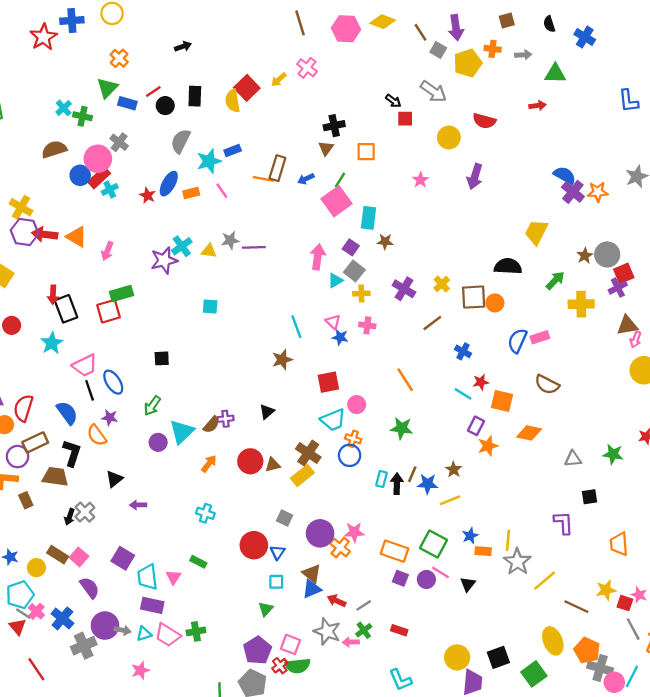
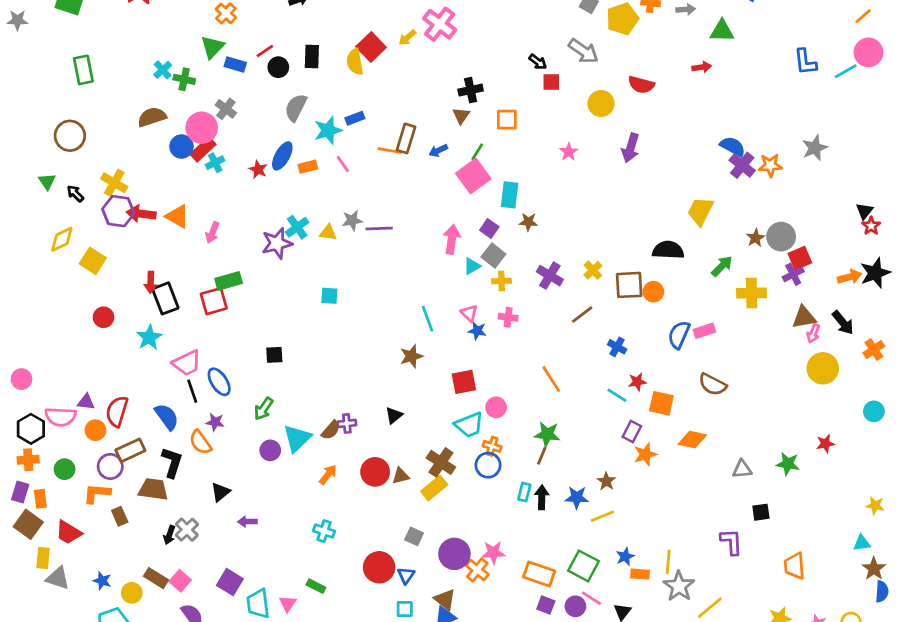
pink cross: (307, 68) -> (440, 24), size x1.4
brown line: (412, 474) -> (542, 456), moved

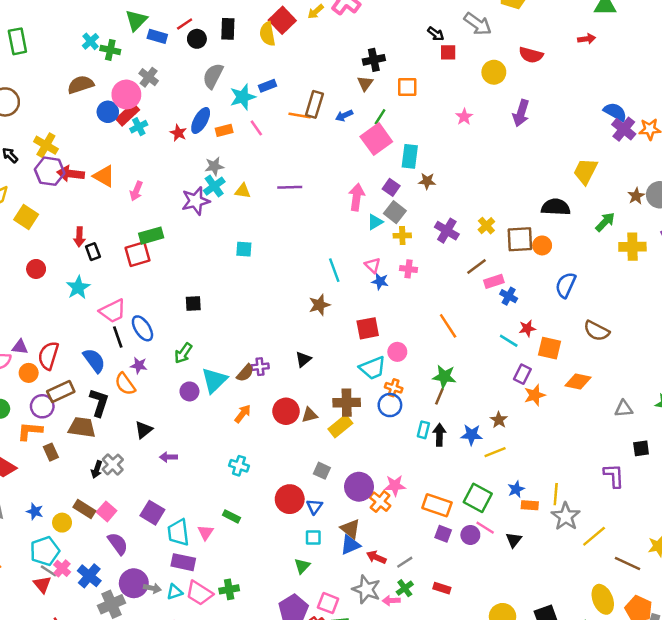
gray star: (352, 220) -> (214, 166), moved
black rectangle: (165, 298) -> (93, 252), size x0.6
pink rectangle: (704, 331) -> (494, 281), moved
brown cross: (441, 462) -> (347, 403), turned -35

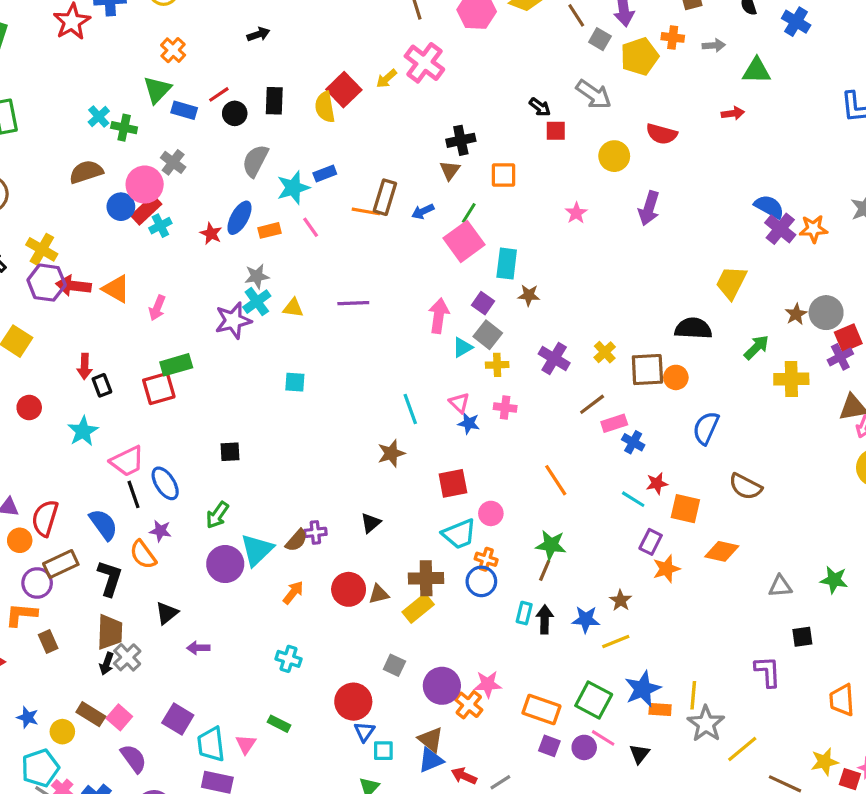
purple circle: (189, 391) -> (225, 564), size x1.5
brown trapezoid: (82, 427) -> (110, 632), moved, turned 84
blue star: (516, 489) -> (643, 689), size x1.6
blue triangle: (314, 507) -> (364, 732), moved

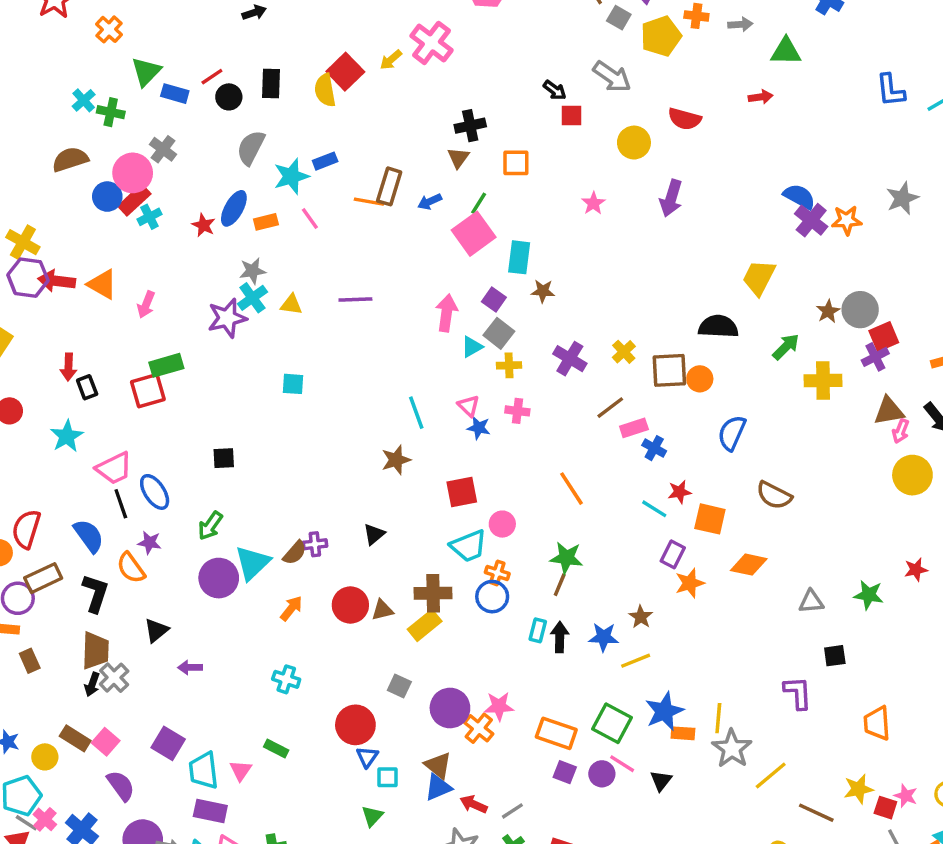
orange cross: (173, 50) -> (109, 29), moved

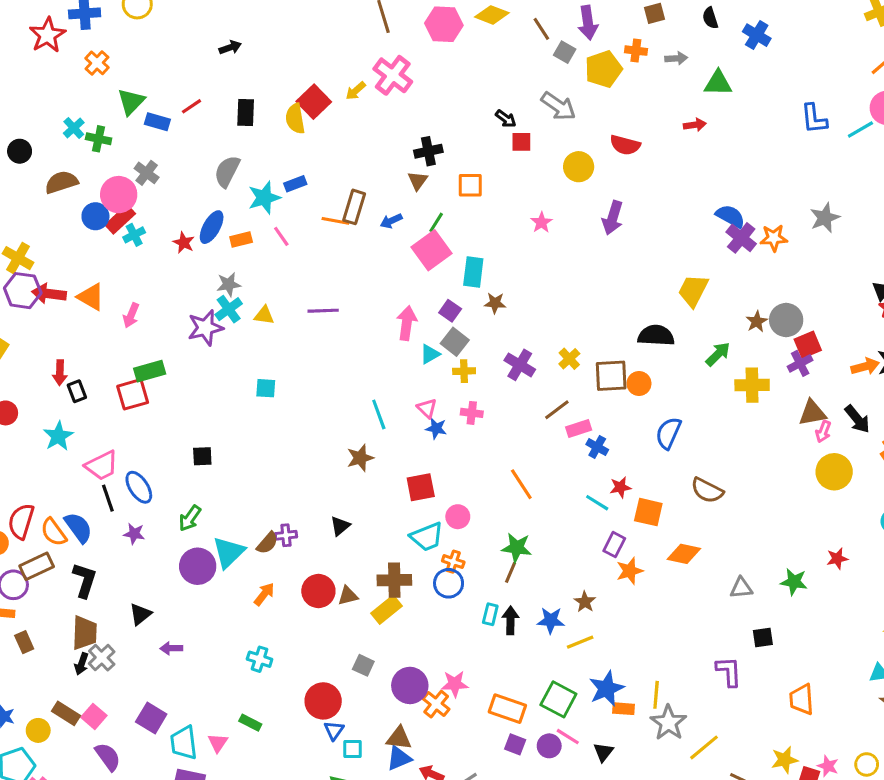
black circle: (229, 97) -> (20, 151), moved
orange semicircle: (131, 568) -> (54, 532), moved
brown triangle: (438, 765) -> (399, 738), turned -32

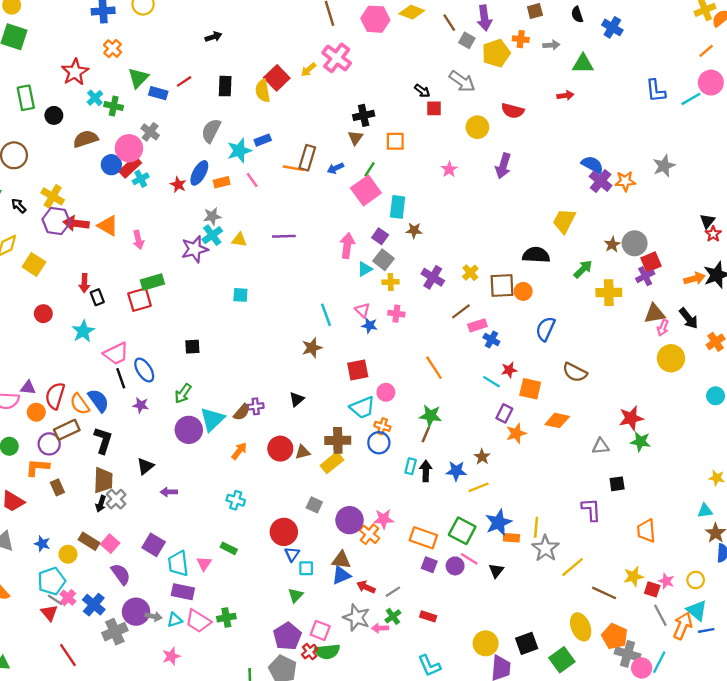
red star: (47, 35) -> (75, 72), moved
pink arrow: (131, 315) -> (138, 240), turned -36
red star: (837, 558) -> (631, 418), moved, size x1.5

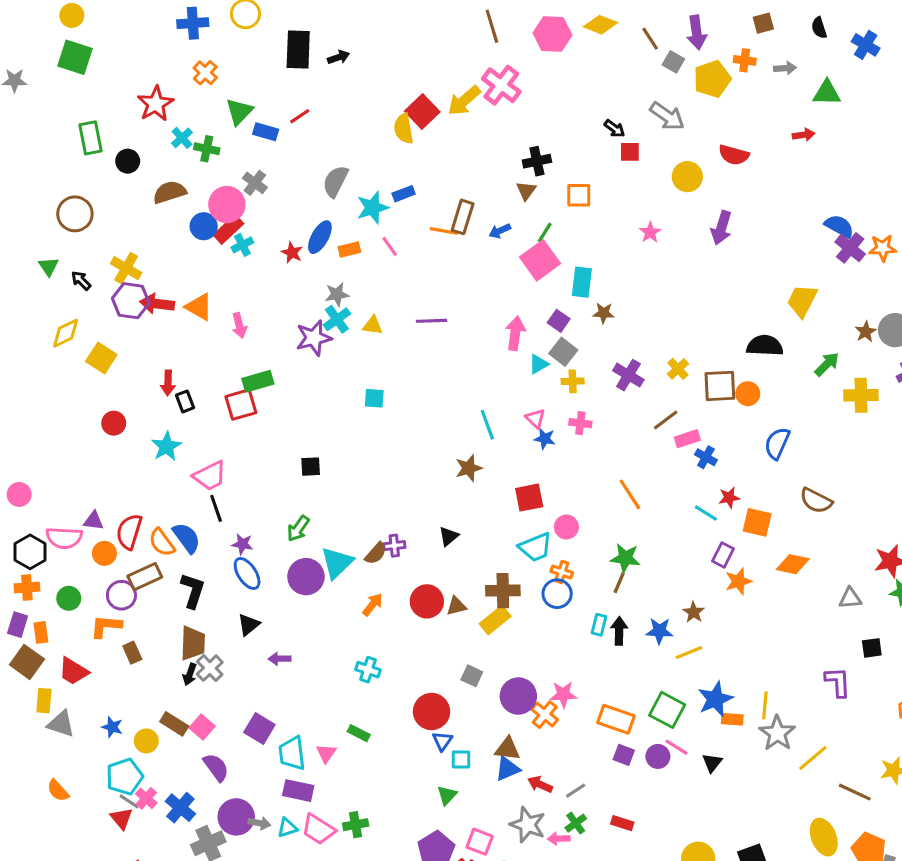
yellow arrow: (308, 70) -> (464, 101), size x1.6
black rectangle: (225, 86) -> (298, 50), moved, size x1.4
blue ellipse: (144, 370) -> (247, 574), moved

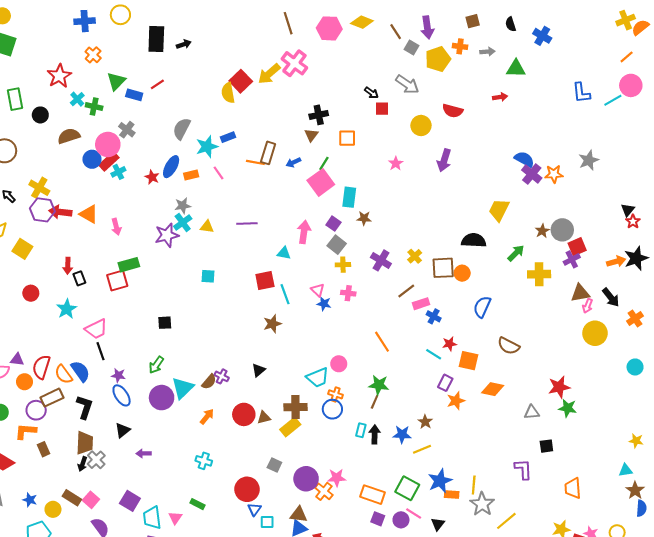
cyan triangle: (538, 364) -> (284, 253), moved, turned 40
red square: (529, 498) -> (265, 281), moved
purple cross: (394, 546) -> (222, 376), turned 32

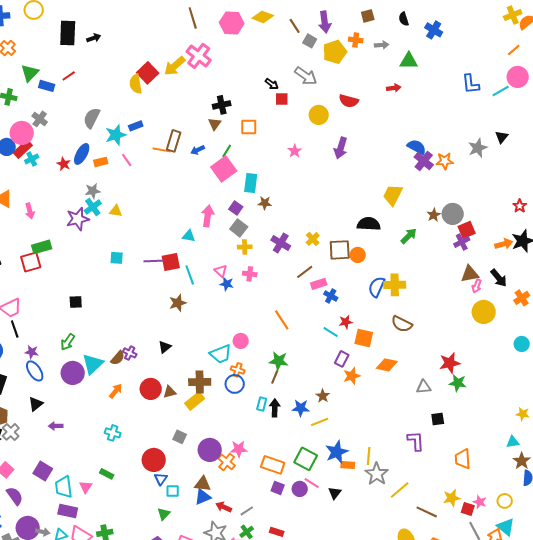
black triangle: (628, 210) -> (502, 137), moved
purple line: (247, 224) -> (154, 261), moved
yellow cross: (539, 274) -> (395, 285), moved

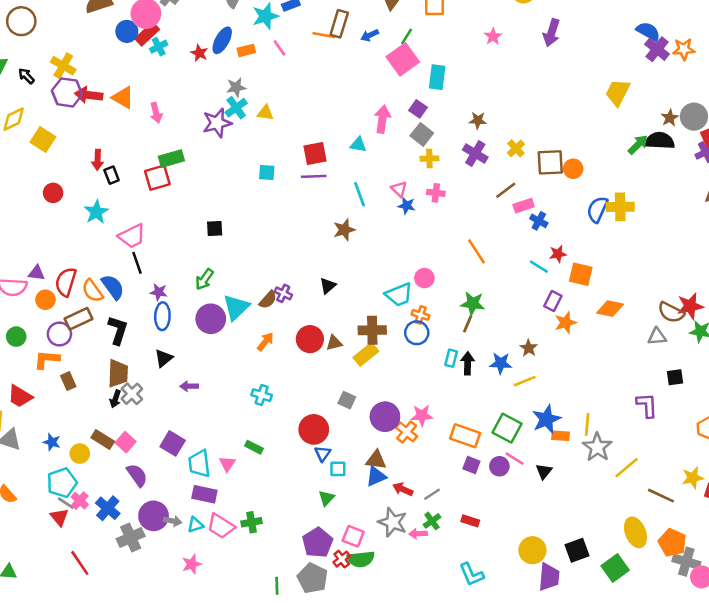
brown star: (265, 203) -> (478, 120), moved
black semicircle: (369, 224) -> (660, 141), moved
red square: (171, 262) -> (315, 153), moved
brown semicircle: (402, 324) -> (671, 312), moved
blue ellipse: (35, 371) -> (162, 316), turned 35

